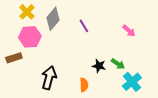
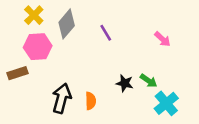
orange semicircle: (84, 85) -> (91, 101), moved

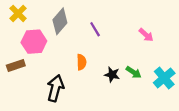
yellow cross: (34, 15) -> (18, 13), moved
orange semicircle: (91, 101) -> (81, 62), moved
cyan cross: (166, 103) -> (164, 78), moved

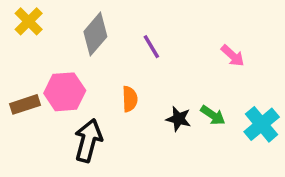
pink hexagon: (34, 42) -> (65, 92), moved

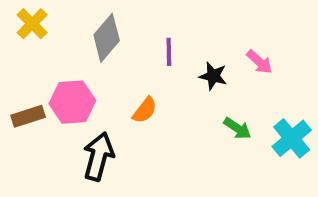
purple line: (151, 47) -> (169, 52), turned 30
orange semicircle: (130, 99) -> (145, 110), turned 40
black star: (178, 119) -> (213, 76), moved

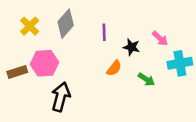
yellow cross: (32, 24) -> (30, 26), moved
orange semicircle: (145, 110) -> (114, 68), moved
cyan cross: (292, 138) -> (180, 63), moved, turned 30

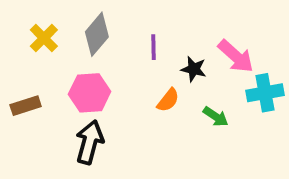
pink arrow: (160, 38) -> (236, 56), size x1.5
pink hexagon: (45, 63) -> (90, 93), moved

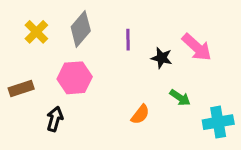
cyan cross: (265, 93) -> (218, 122), moved
orange semicircle: (168, 100) -> (140, 114), moved
black arrow: (90, 142) -> (55, 119), moved, size x0.7

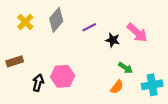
purple line: (128, 40) -> (89, 27), turned 64
pink hexagon: (75, 78) -> (63, 76), moved
orange semicircle: (140, 114) -> (117, 87), moved

